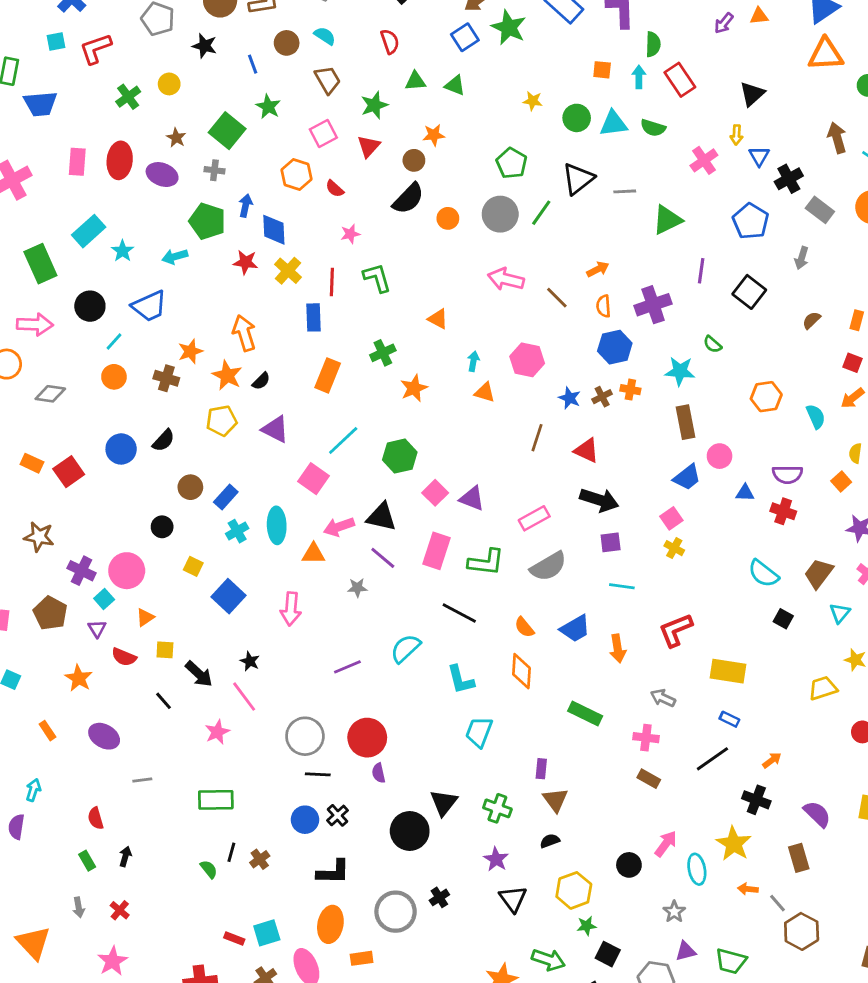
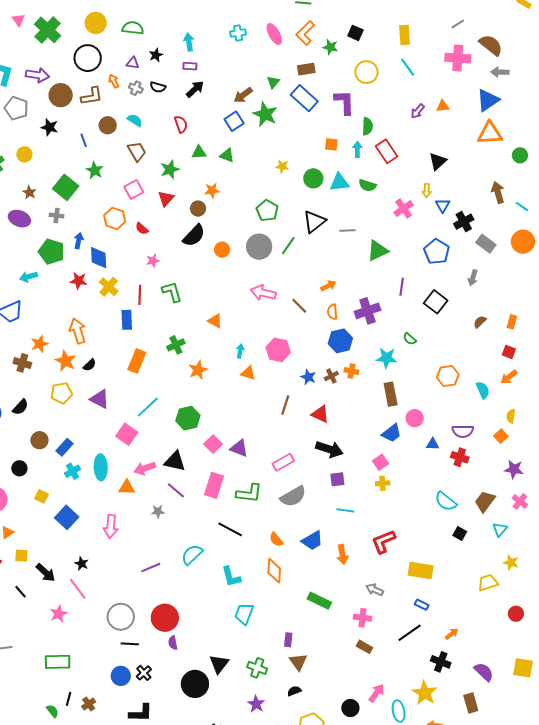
yellow cross: (674, 548) -> (383, 483), turned -32

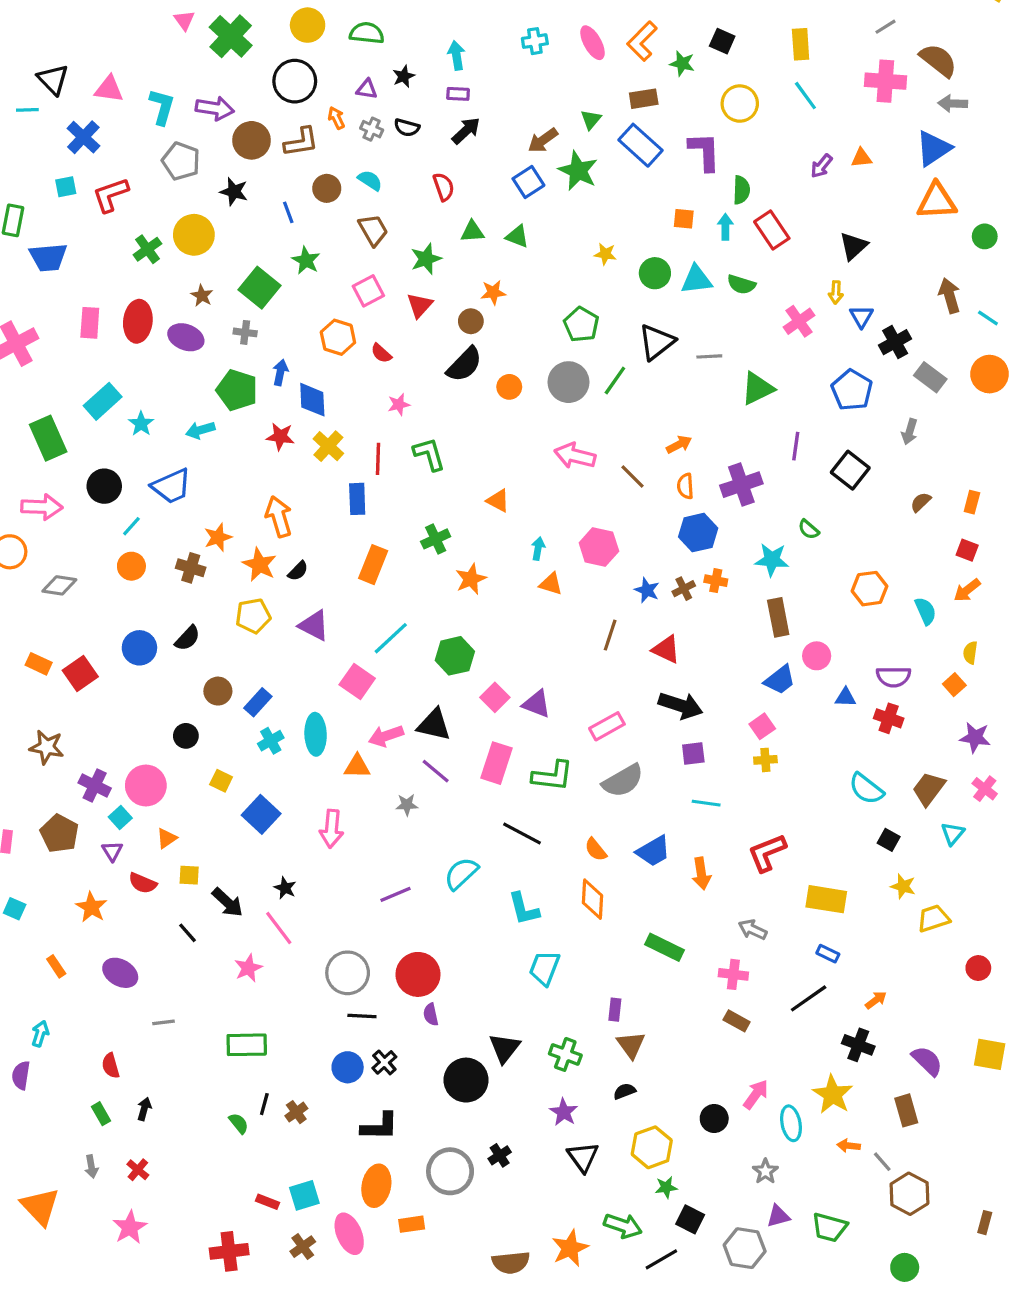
yellow circle: (24, 154) -> (194, 235), size x1.6
yellow star: (511, 563) -> (903, 886), moved

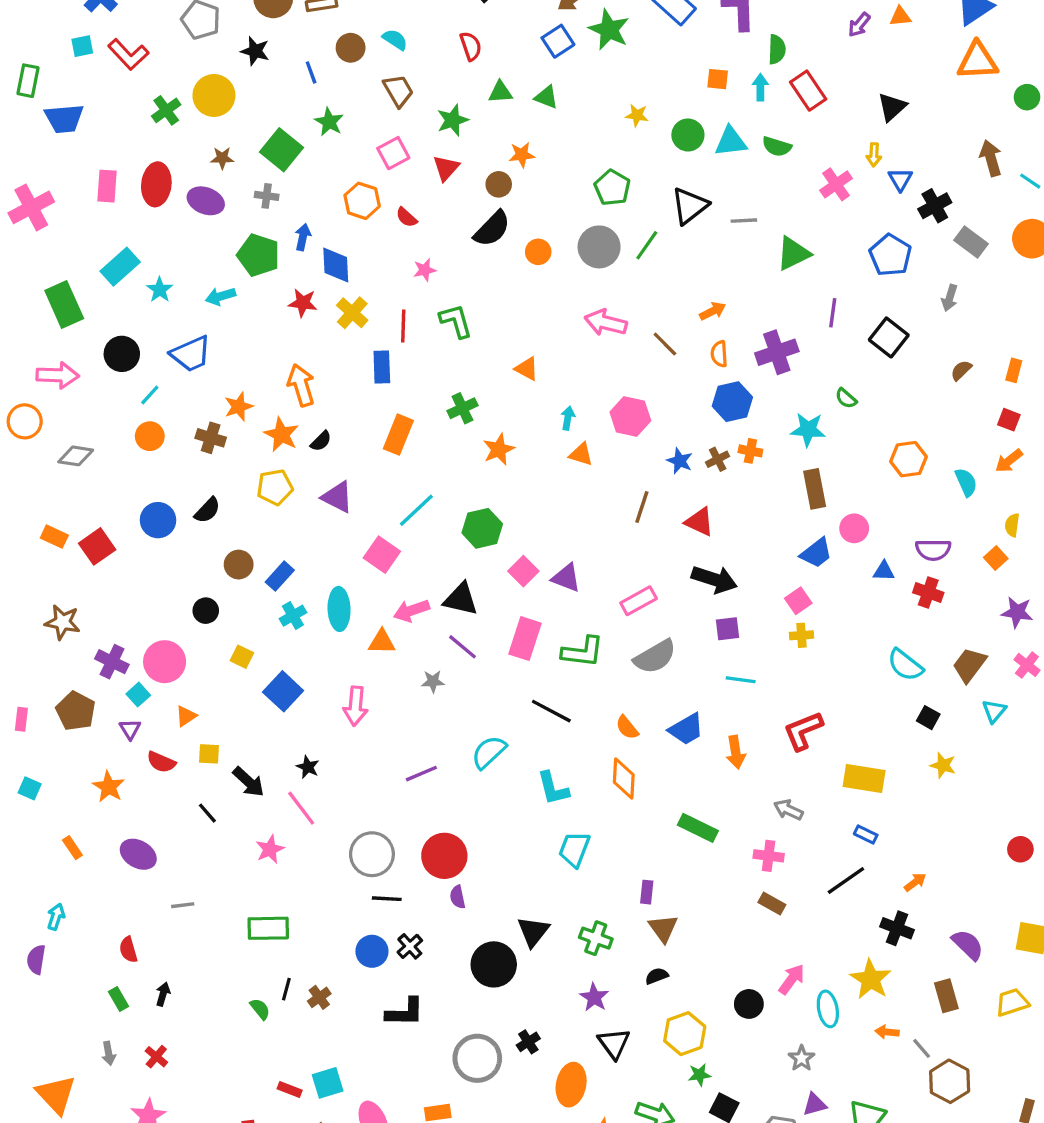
red L-shape: (111, 195) -> (128, 54), turned -114
brown star: (202, 296) -> (222, 158), turned -30
yellow trapezoid: (933, 918) -> (1012, 1002), moved
orange ellipse: (376, 1186) -> (571, 1085), moved

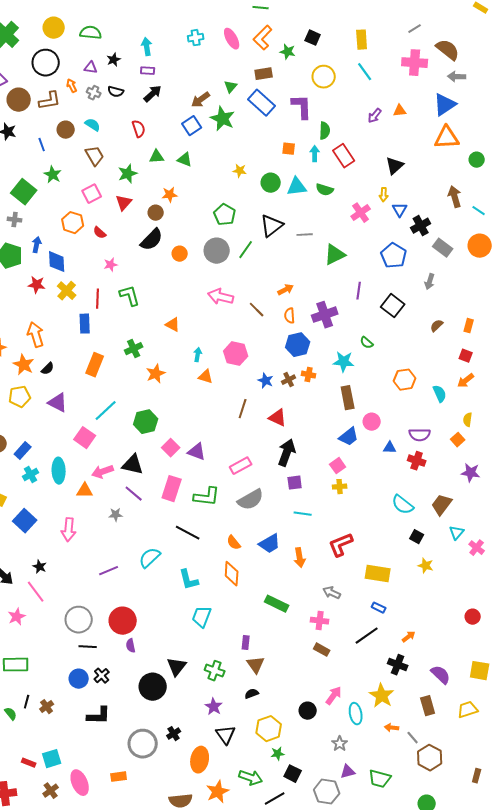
black arrow: (714, 579) -> (287, 453), turned -88
pink cross: (1027, 665) -> (477, 548), moved

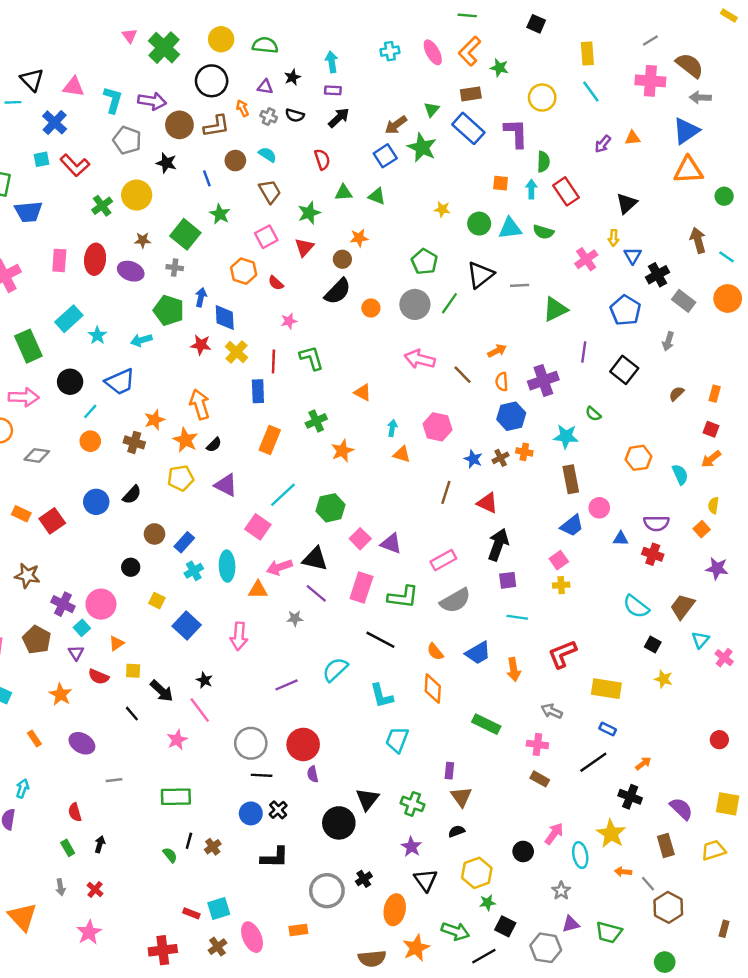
black square: (313, 38) -> (536, 24), moved

